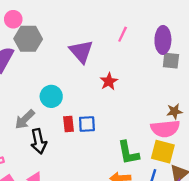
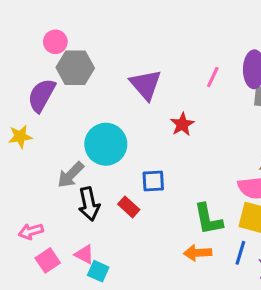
pink line: (123, 34) -> (213, 77), moved
cyan circle: (51, 96) -> (106, 144), size x1.4
red rectangle: (68, 124) -> (129, 207), moved, turned -42

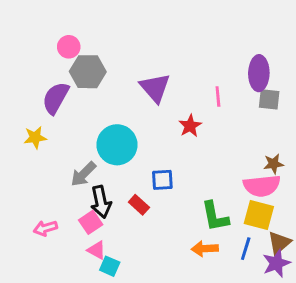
pink line: (213, 77) -> (218, 97), moved, turned -30
pink square: (48, 260) -> (91, 222), moved

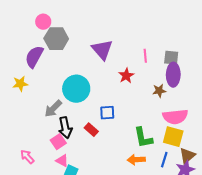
purple ellipse: (259, 73) -> (173, 75), moved
gray square: (269, 99) -> (171, 58), moved
brown star: (273, 164) -> (159, 91), moved
pink arrow: (45, 228) -> (27, 157), moved, turned 63

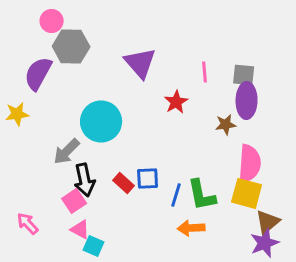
blue square: (107, 113) -> (148, 178), moved
pink semicircle: (175, 117) -> (250, 163), turned -80
blue line: (164, 160) -> (176, 195), moved

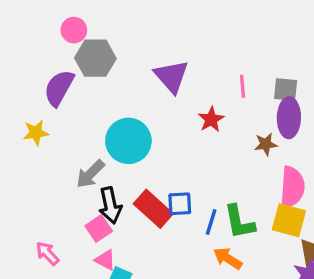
red rectangle: (124, 183) -> (153, 209), size x1.6
orange arrow: (191, 228) -> (228, 258), turned 35

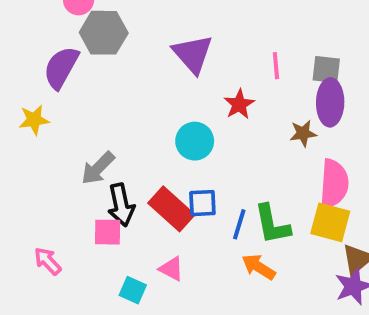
cyan circle: (128, 141) -> (195, 141), moved, size x0.7
pink square: (99, 229) -> (108, 232), turned 35
pink triangle: (105, 260) -> (171, 269), moved

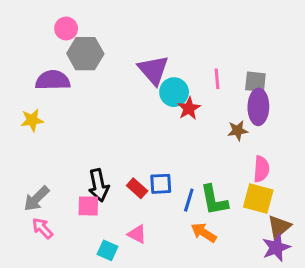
purple semicircle: (61, 68) -> (53, 80), turned 60
cyan circle: (195, 141) -> (174, 92), moved
gray arrow: (98, 168) -> (36, 199), moved
pink semicircle: (334, 184) -> (261, 169), size x0.7
red rectangle: (171, 209) -> (137, 188), size x0.6

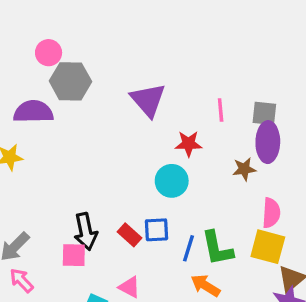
cyan circle: (174, 92) -> (172, 181), moved
red star: (189, 108) -> (189, 144), turned 30

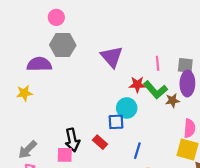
pink circle: (49, 53) -> (56, 17), moved
blue square: (156, 230) -> (116, 122), moved
green L-shape: (217, 248) -> (155, 90), moved, turned -30

